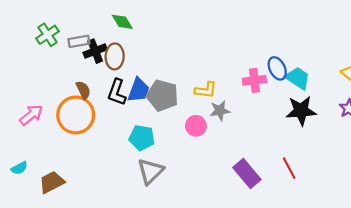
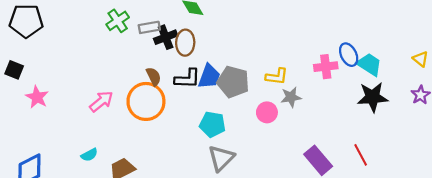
black L-shape: (117, 92) -> (187, 79), turned -108

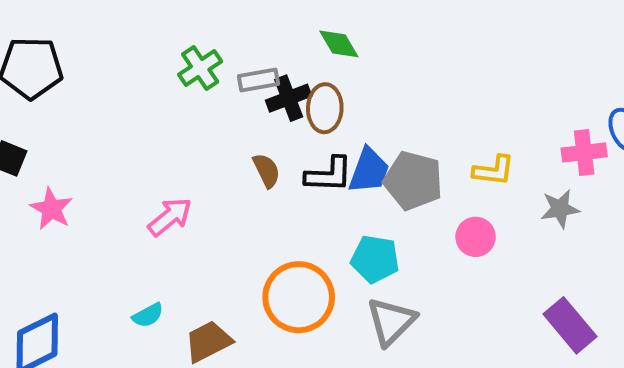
gray star: (291, 97) -> (560, 209), moved
orange circle: (146, 101) -> (299, 297), moved

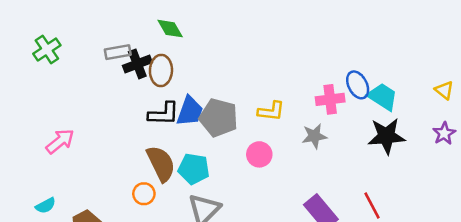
green cross: (200, 68) -> (47, 50), moved
brown semicircle: (266, 171) -> (161, 164), moved, size x1.6
orange circle: (299, 297) -> (144, 194), size x0.5

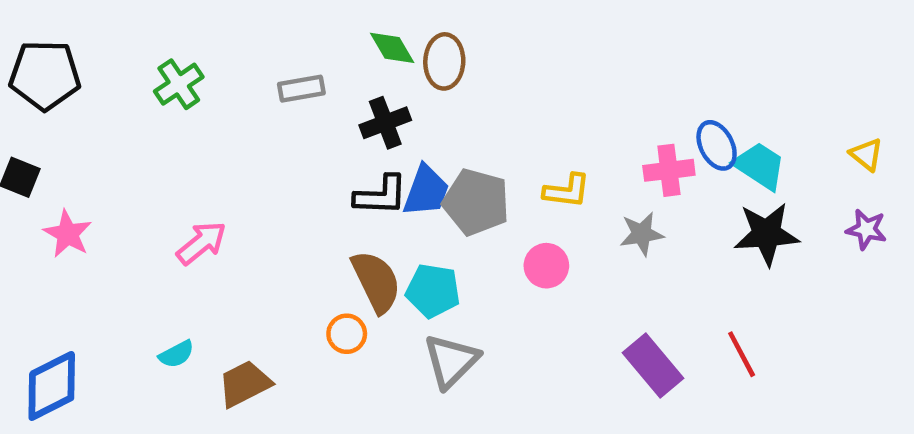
black cross: (137, 64) -> (385, 123), moved
brown ellipse: (161, 71) -> (444, 61), moved
purple star: (444, 133) -> (866, 229), turned -30

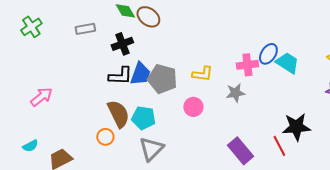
brown ellipse: (444, 61) -> (148, 17), turned -55
blue ellipse: (717, 145) -> (268, 54), turned 60
black star: (766, 234) -> (296, 127), moved

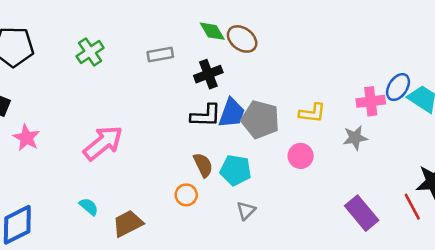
pink arrow: (41, 97) -> (103, 143), size x1.4
brown semicircle: (118, 114) -> (203, 165), size x0.7
cyan semicircle: (30, 146) -> (89, 207), turned -112
gray triangle: (151, 149) -> (246, 210), size x0.6

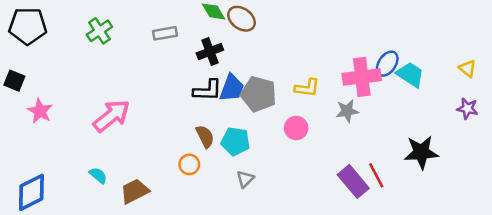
pink cross: (371, 101) -> (362, 77), size x1.4
red line: (412, 207) -> (376, 175), moved

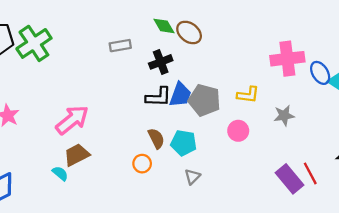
green cross: (99, 31) -> (34, 43), moved, size x1.5
blue ellipse: (387, 64) -> (320, 73), turned -65
pink cross: (362, 77) -> (287, 59), moved
brown trapezoid: (135, 191) -> (77, 155), moved

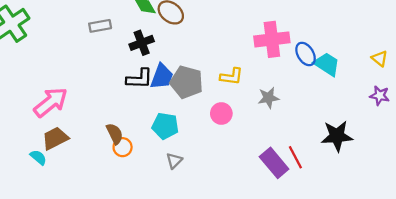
brown semicircle: (156, 138) -> (115, 134), moved

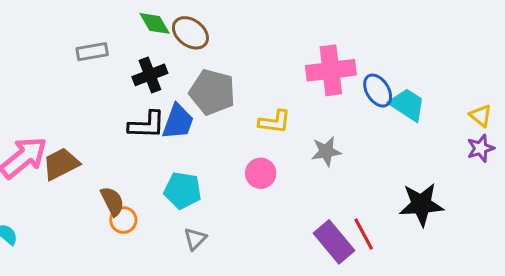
yellow triangle: (380, 58) -> (481, 116), moved
gray pentagon: (187, 82) -> (212, 92), moved
purple star: (380, 96) -> (481, 148), turned -30
brown trapezoid: (55, 138) -> (61, 164), moved

